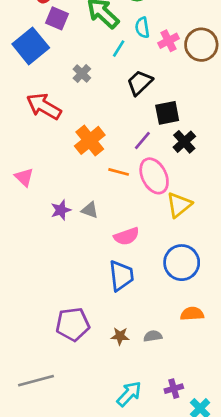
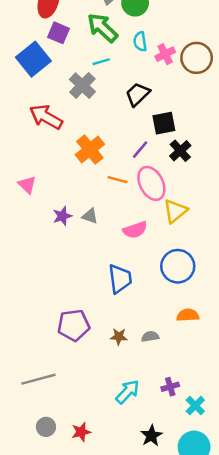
cyan line: (119, 49) -> (101, 62), moved, turned 42
gray cross: (82, 74) -> (82, 86), size x1.5
pink semicircle: (127, 236) -> (135, 230), moved

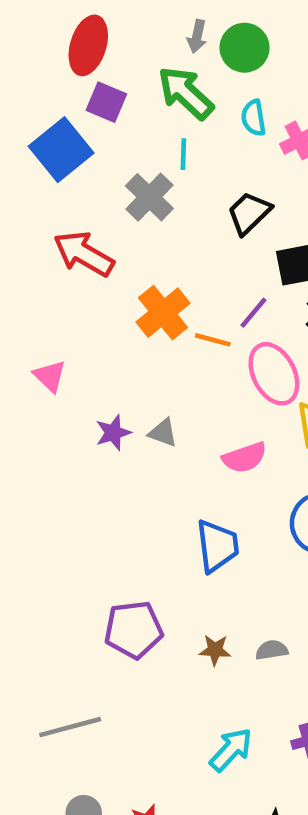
cyan line: (101, 62) -> (183, 154), turned -72
orange line: (118, 180) -> (213, 340), moved

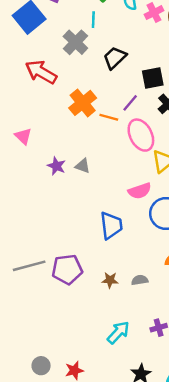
black trapezoid: (249, 213) -> (115, 58), moved
purple star: (113, 433) -> (56, 166), turned -30
pink semicircle: (245, 458) -> (140, 191), moved
gray line: (70, 727) -> (29, 266), moved

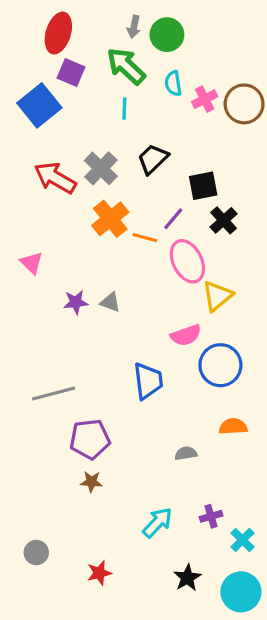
gray cross: (75, 42) -> (101, 168), moved
purple star: (56, 166) -> (76, 302), turned -30
gray line: (29, 266) -> (54, 394), moved
brown star: (110, 280) -> (91, 482), moved
gray circle: (41, 366) -> (36, 553), moved

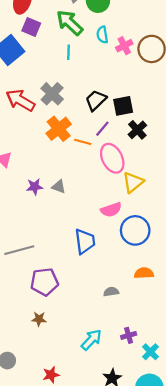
black trapezoid: (153, 159) -> (96, 100), moved
brown star: (91, 482) -> (39, 319), moved

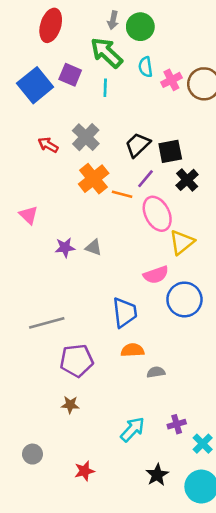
purple square: (31, 27) -> (70, 75), moved
red arrow: (20, 100) -> (48, 145), size x0.6
orange semicircle: (144, 273) -> (132, 350), moved

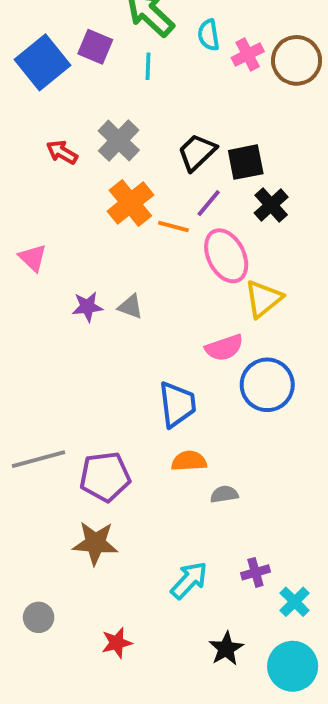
gray line: (47, 323) -> (39, 459), moved
brown star: (70, 405) -> (95, 543), size x1.6

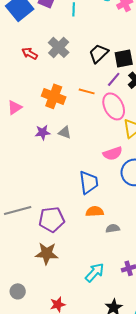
orange cross: (130, 203) -> (54, 96), moved, turned -30
purple line: (209, 203) -> (114, 79), moved
pink triangle: (33, 258) -> (15, 107), turned 42

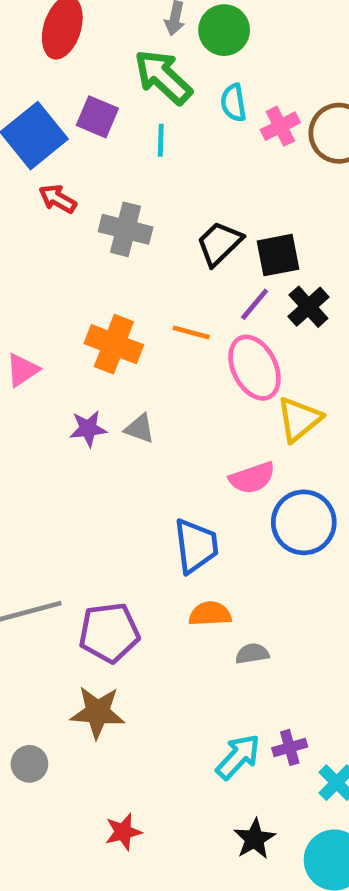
gray cross: (59, 47) -> (126, 229), turned -30
red arrow: (30, 53) -> (58, 199), moved
cyan arrow: (95, 272) -> (238, 757), moved
gray circle: (18, 291) -> (29, 764), moved

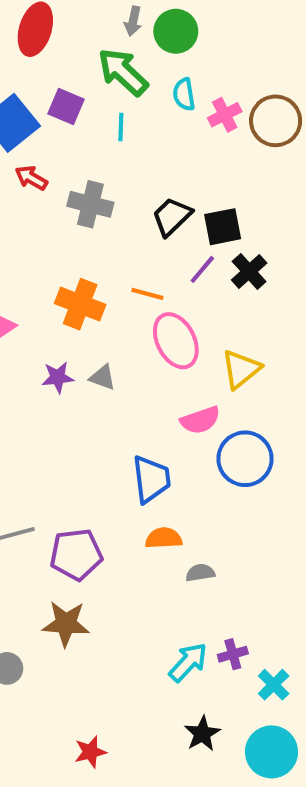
pink ellipse: (255, 368) -> (176, 341), moved
red star: (123, 832) -> (90, 752), moved

